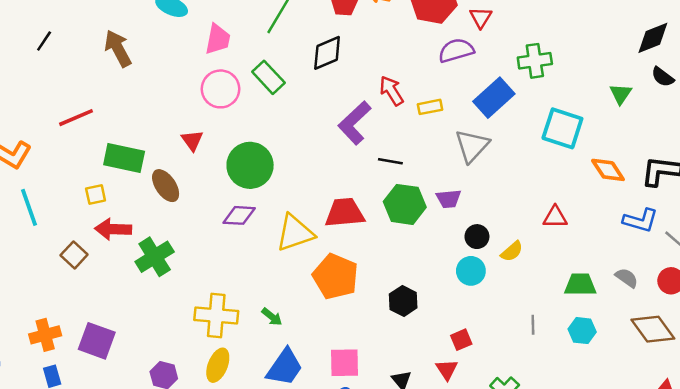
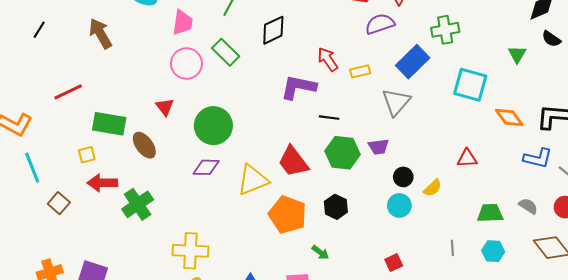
purple L-shape: (355, 123) -> (298, 87), turned 57
red trapezoid: (345, 213) -> (293, 162), turned -120
brown square: (74, 255) -> (59, 203), moved
black hexagon: (403, 301) -> (336, 207), moved
green arrow: (272, 317) -> (320, 252), moved

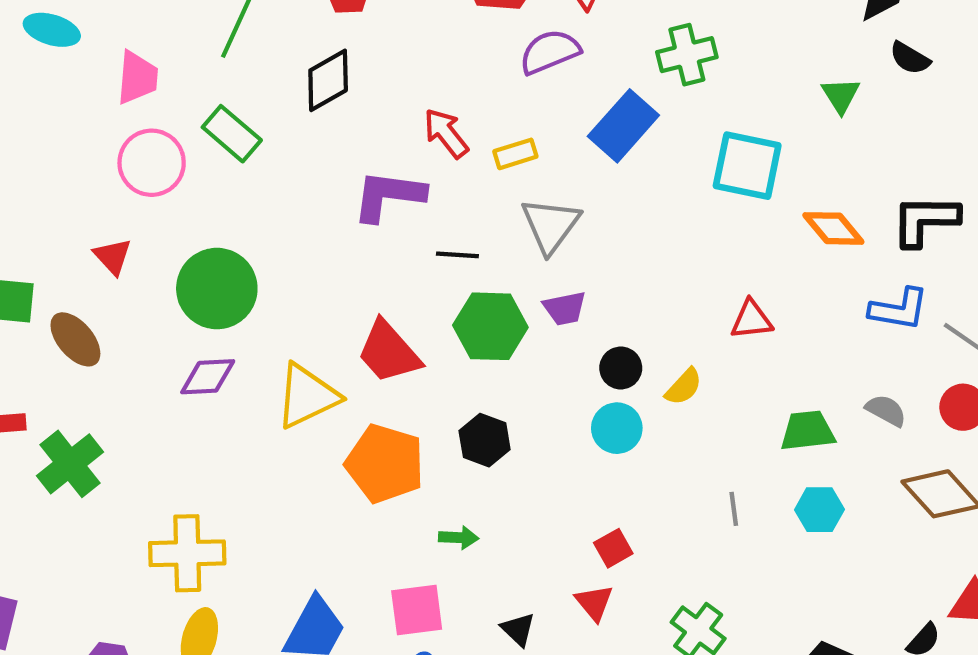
gray triangle: (396, 102) -> (550, 225), moved
green arrow: (320, 252) -> (459, 538), turned -30

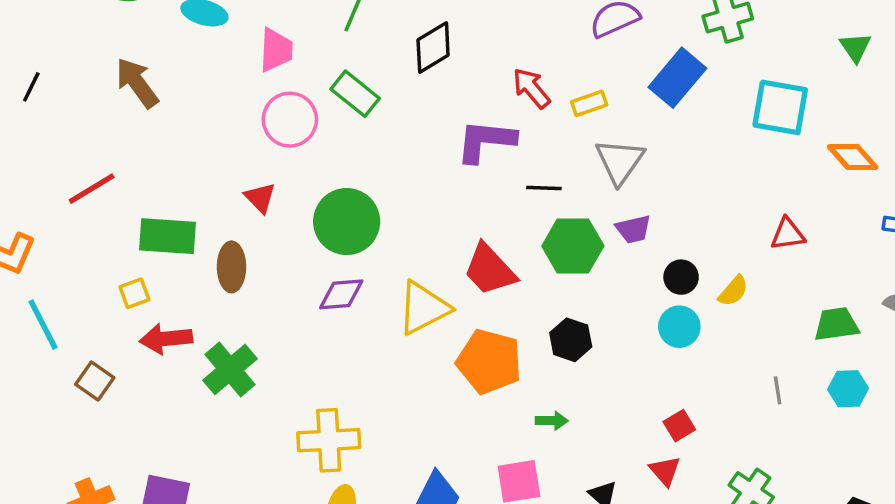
brown ellipse: (75, 339) -> (231, 267), turned 42

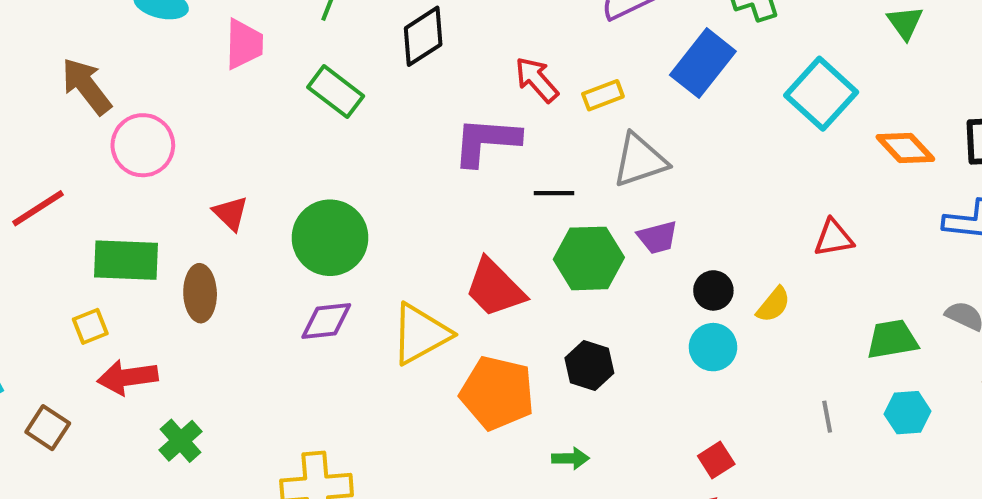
cyan square: (780, 107) -> (821, 94), turned 34
pink circle: (290, 120) -> (143, 145), moved
gray triangle: (620, 161) -> (640, 160), turned 38
green cross: (230, 369) -> (180, 441), moved, size x0.7

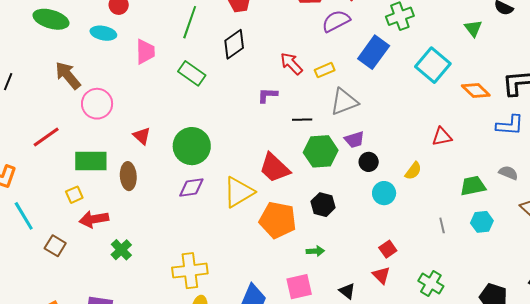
purple L-shape: (486, 141) -> (267, 95), size x0.6
black circle: (713, 290) -> (369, 162), moved

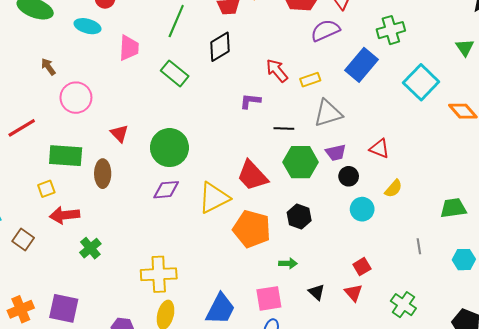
brown arrow: (68, 75) -> (48, 67), size x0.6
red triangle: (442, 137) -> (379, 149), moved, turned 30
cyan hexagon: (482, 222) -> (464, 260), moved
black triangle: (347, 291) -> (317, 292), moved

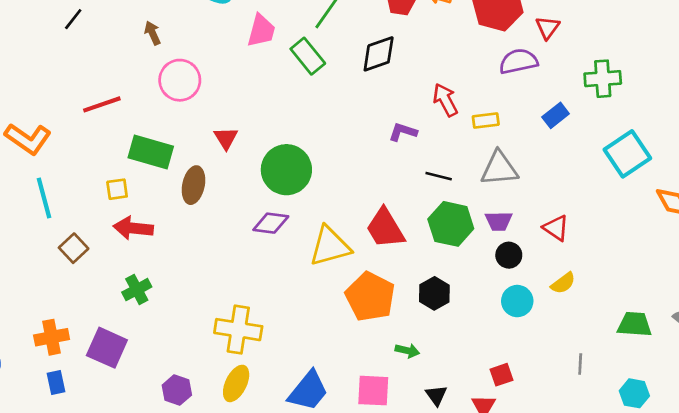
blue rectangle: (361, 65) -> (556, 115), size x0.6
green rectangle: (175, 73) -> (308, 56), moved
green cross: (90, 248) -> (137, 290), moved

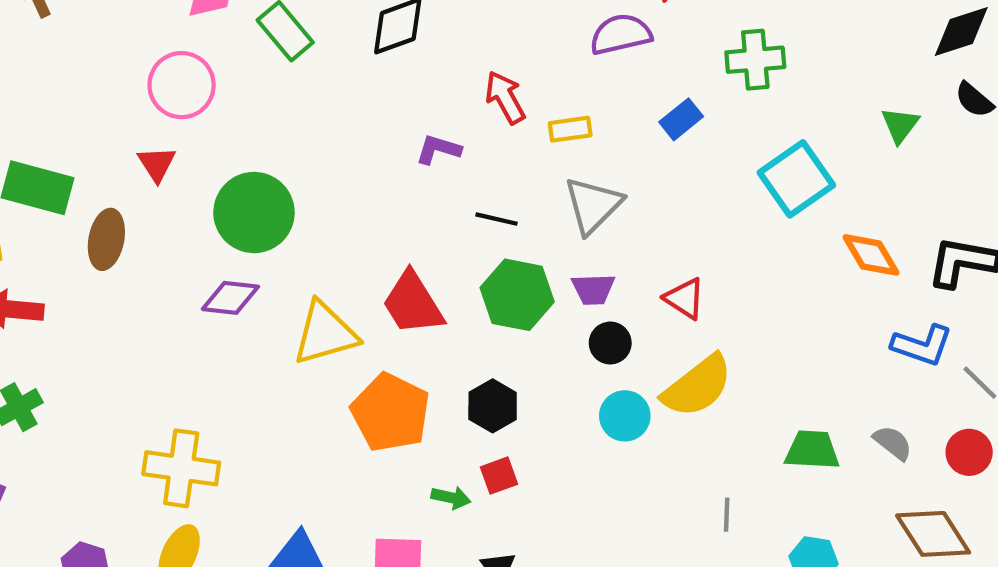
pink circle: (180, 80) -> (182, 85), moved
gray triangle: (499, 168) -> (593, 205), turned -39
yellow semicircle: (563, 283) -> (697, 386), size x1.8
red square: (501, 375) -> (499, 476), moved

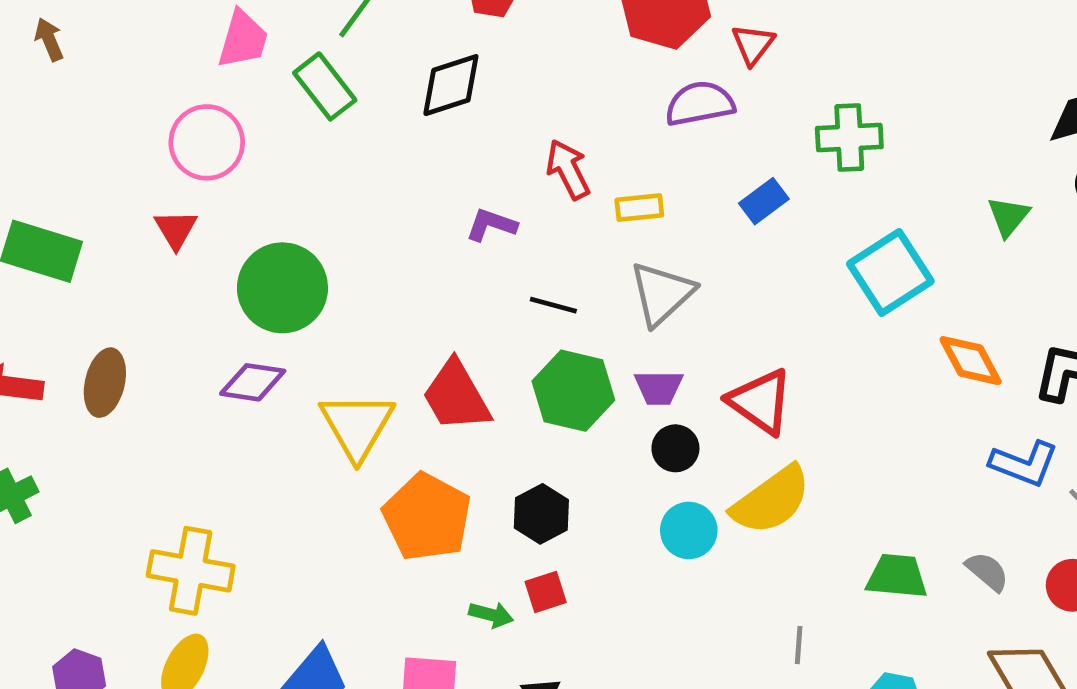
brown ellipse: (106, 239) -> (105, 383), moved
red triangle: (685, 298) -> (760, 402), size x1.4
yellow triangle: (325, 333) -> (357, 426), turned -46

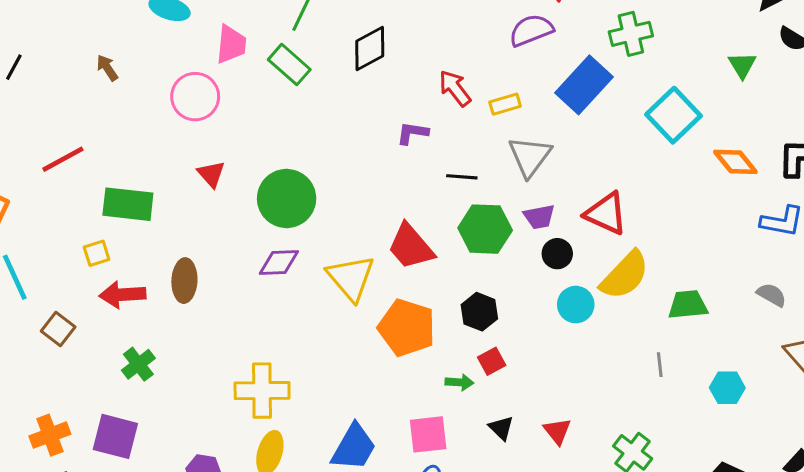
pink circle: (207, 142) -> (195, 97), moved
blue rectangle: (764, 201) -> (584, 85), size x1.8
green trapezoid: (897, 576) -> (688, 305), moved

